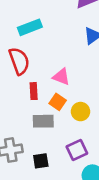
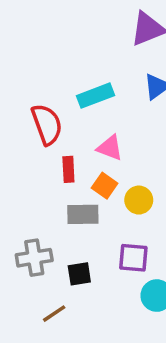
cyan rectangle: (30, 27) -> (96, 96), moved
purple square: (77, 150) -> (133, 258), turned 30

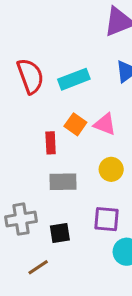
red semicircle: (47, 124) -> (30, 76), moved
pink triangle: (110, 148) -> (105, 124), moved
orange square: (105, 186) -> (75, 124), moved

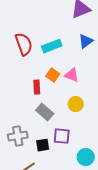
gray rectangle: (63, 182) -> (45, 112), turned 42
purple square: (106, 219) -> (62, 136), moved

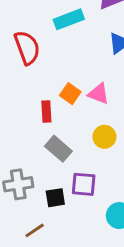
cyan rectangle: (52, 46) -> (69, 19), moved

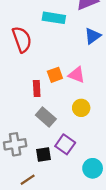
cyan rectangle: (69, 19) -> (54, 18), turned 30
orange square: (70, 94) -> (55, 75), turned 35
purple square: (84, 184) -> (65, 144), turned 30

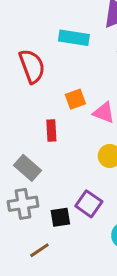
orange square: (55, 75) -> (75, 99), moved
gray rectangle: (46, 117) -> (27, 168), moved

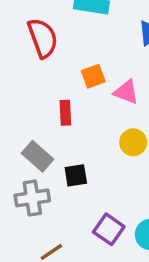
purple square: (89, 204) -> (109, 229), moved
black square: (60, 217) -> (76, 175), moved

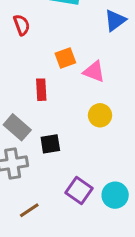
red semicircle: (43, 38) -> (22, 25), size x0.6

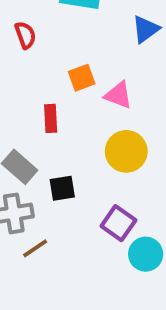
yellow circle: (100, 115) -> (126, 151), size x1.4
purple square: (79, 191) -> (118, 223), moved
brown line: (29, 210) -> (35, 248), moved

